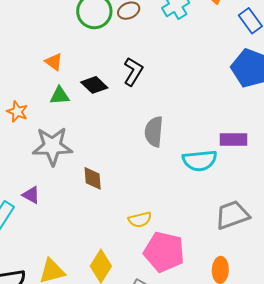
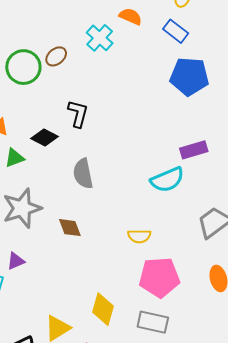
gray semicircle: (154, 132) -> (83, 174), moved
purple triangle: (31, 195) -> (16, 261), turned -36
yellow semicircle: (140, 220) -> (139, 236), moved, turned 30

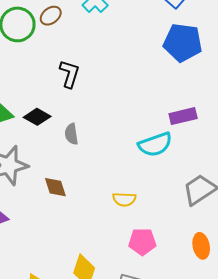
black diamond: (45, 138) -> (37, 117), moved
gray semicircle: (83, 174) -> (71, 134), size x0.7
pink pentagon: (159, 277) -> (142, 242), size x0.7

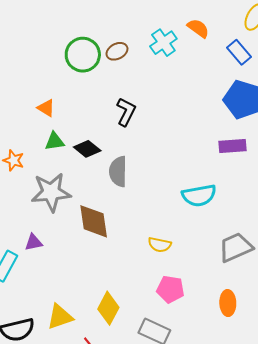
purple rectangle: (183, 116) -> (232, 146), moved
gray semicircle: (71, 134) -> (118, 171), size x1.4
brown diamond: (55, 187) -> (94, 221), size x1.5

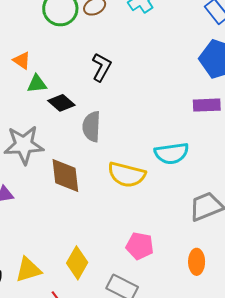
green triangle: (55, 141) -> (37, 84), moved
yellow semicircle: (160, 245) -> (127, 175), moved, size x1.6

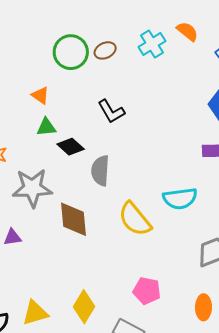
orange triangle: (22, 60) -> (40, 95), moved
black L-shape: (102, 67) -> (111, 111), turned 120
yellow semicircle: (127, 175) -> (135, 219), turned 36

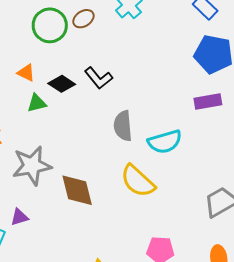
black diamond: (71, 147) -> (62, 84), moved
gray semicircle: (100, 171) -> (123, 126), moved
cyan semicircle: (180, 198) -> (165, 142), moved

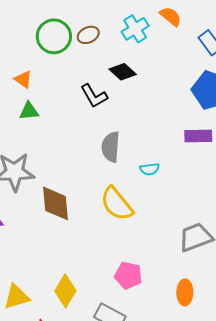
black diamond: (62, 84) -> (123, 72), moved
cyan semicircle: (165, 142) -> (150, 169), size x0.6

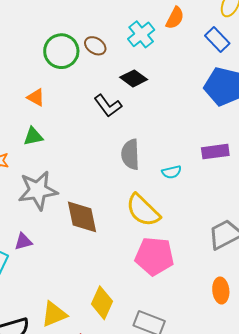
orange semicircle: (171, 16) -> (175, 18), turned 85
brown ellipse: (88, 35) -> (95, 46), turned 65
green triangle: (29, 111) -> (33, 136), moved
purple rectangle: (198, 136) -> (215, 152), moved
pink pentagon: (128, 275) -> (154, 256), moved, size x1.4

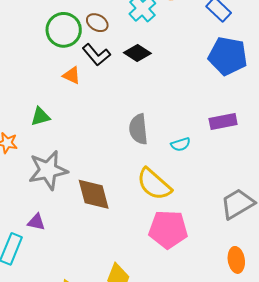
orange triangle: (36, 97) -> (72, 75), moved
black L-shape: (108, 106) -> (96, 55), moved
purple triangle: (23, 242) -> (36, 222), turned 30

